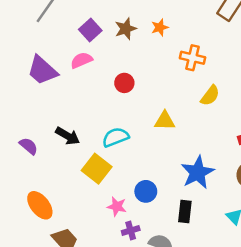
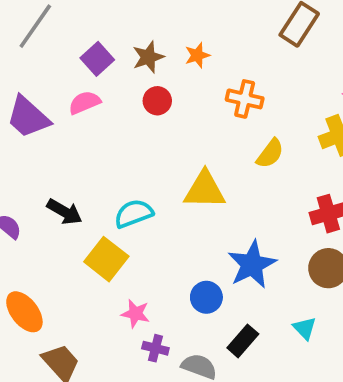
red circle: (124, 83) -> (157, 101), moved
yellow triangle: (165, 121) -> (205, 190), size x1.4
blue circle: (146, 191) -> (206, 297), moved
black rectangle: (185, 212) -> (243, 341), moved, turned 35
purple cross: (131, 230) -> (155, 348), turned 30

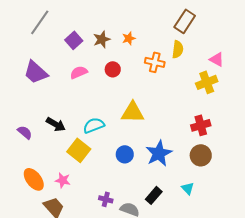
red circle: (157, 101) -> (113, 69), moved
pink semicircle: (84, 103) -> (79, 72), moved
yellow semicircle: (270, 154) -> (178, 49), moved, turned -30
blue circle: (206, 297) -> (125, 154), moved
pink star: (135, 314) -> (63, 180), moved

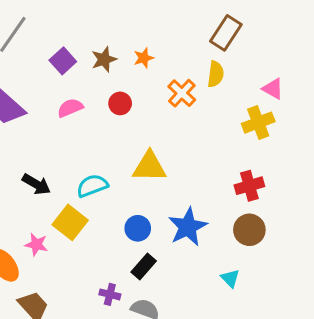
orange cross: (155, 62) -> (182, 93), turned 30
pink star: (63, 180) -> (36, 244), moved
black rectangle: (154, 195) -> (144, 267), moved

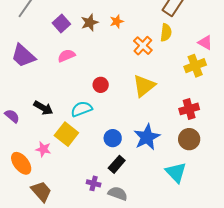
red circle: (120, 103) -> (101, 85), moved
yellow triangle: (149, 167) -> (144, 86), moved, turned -40
cyan triangle: (230, 278) -> (176, 172), size x1.6

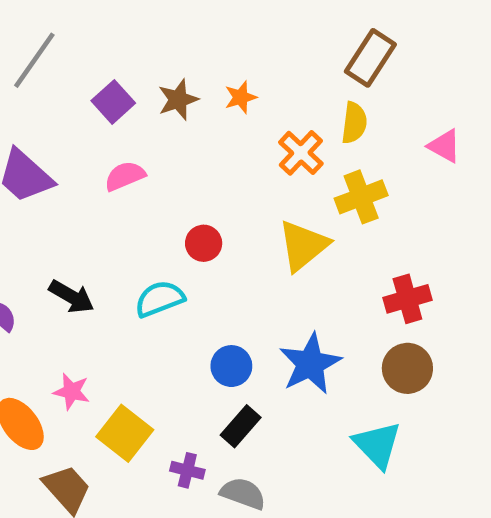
yellow cross: (195, 66) -> (361, 197), moved
yellow square: (66, 134) -> (125, 433), moved

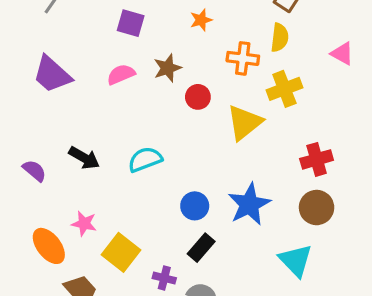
brown star: (178, 100) -> (167, 68), moved
purple square: (113, 102) -> (131, 23), moved, turned -32
orange cross: (301, 153) -> (243, 58), turned -36
red circle: (204, 243) -> (198, 97), moved

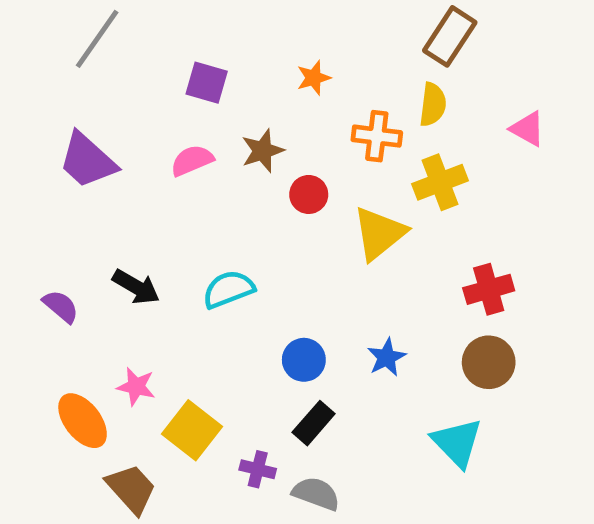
blue star: (249, 204) -> (387, 357), size x0.6

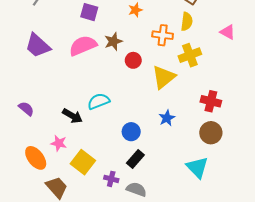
pink semicircle: (192, 160) -> (83, 46), size x1.5
black arrow: (136, 287) -> (72, 116), moved
red cross: (489, 289) -> (211, 101), turned 30
blue star: (387, 357) -> (167, 118), moved

